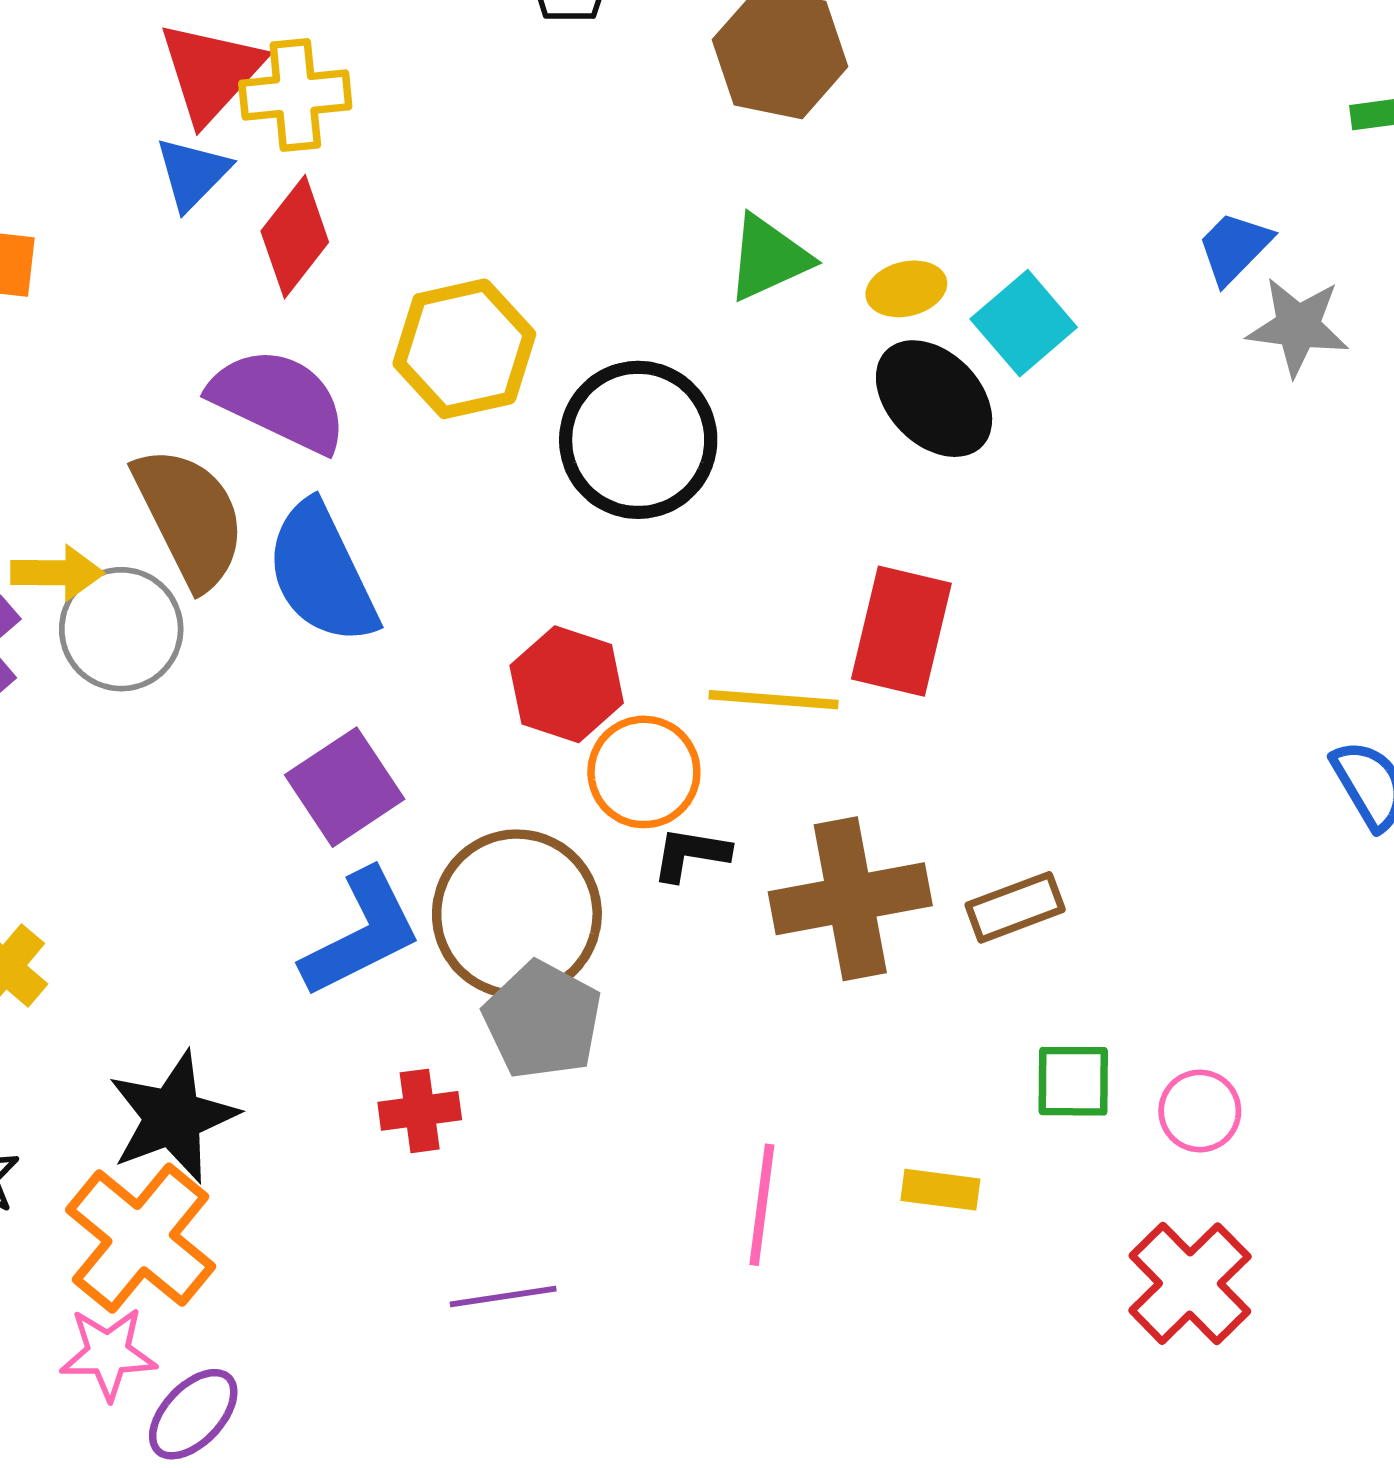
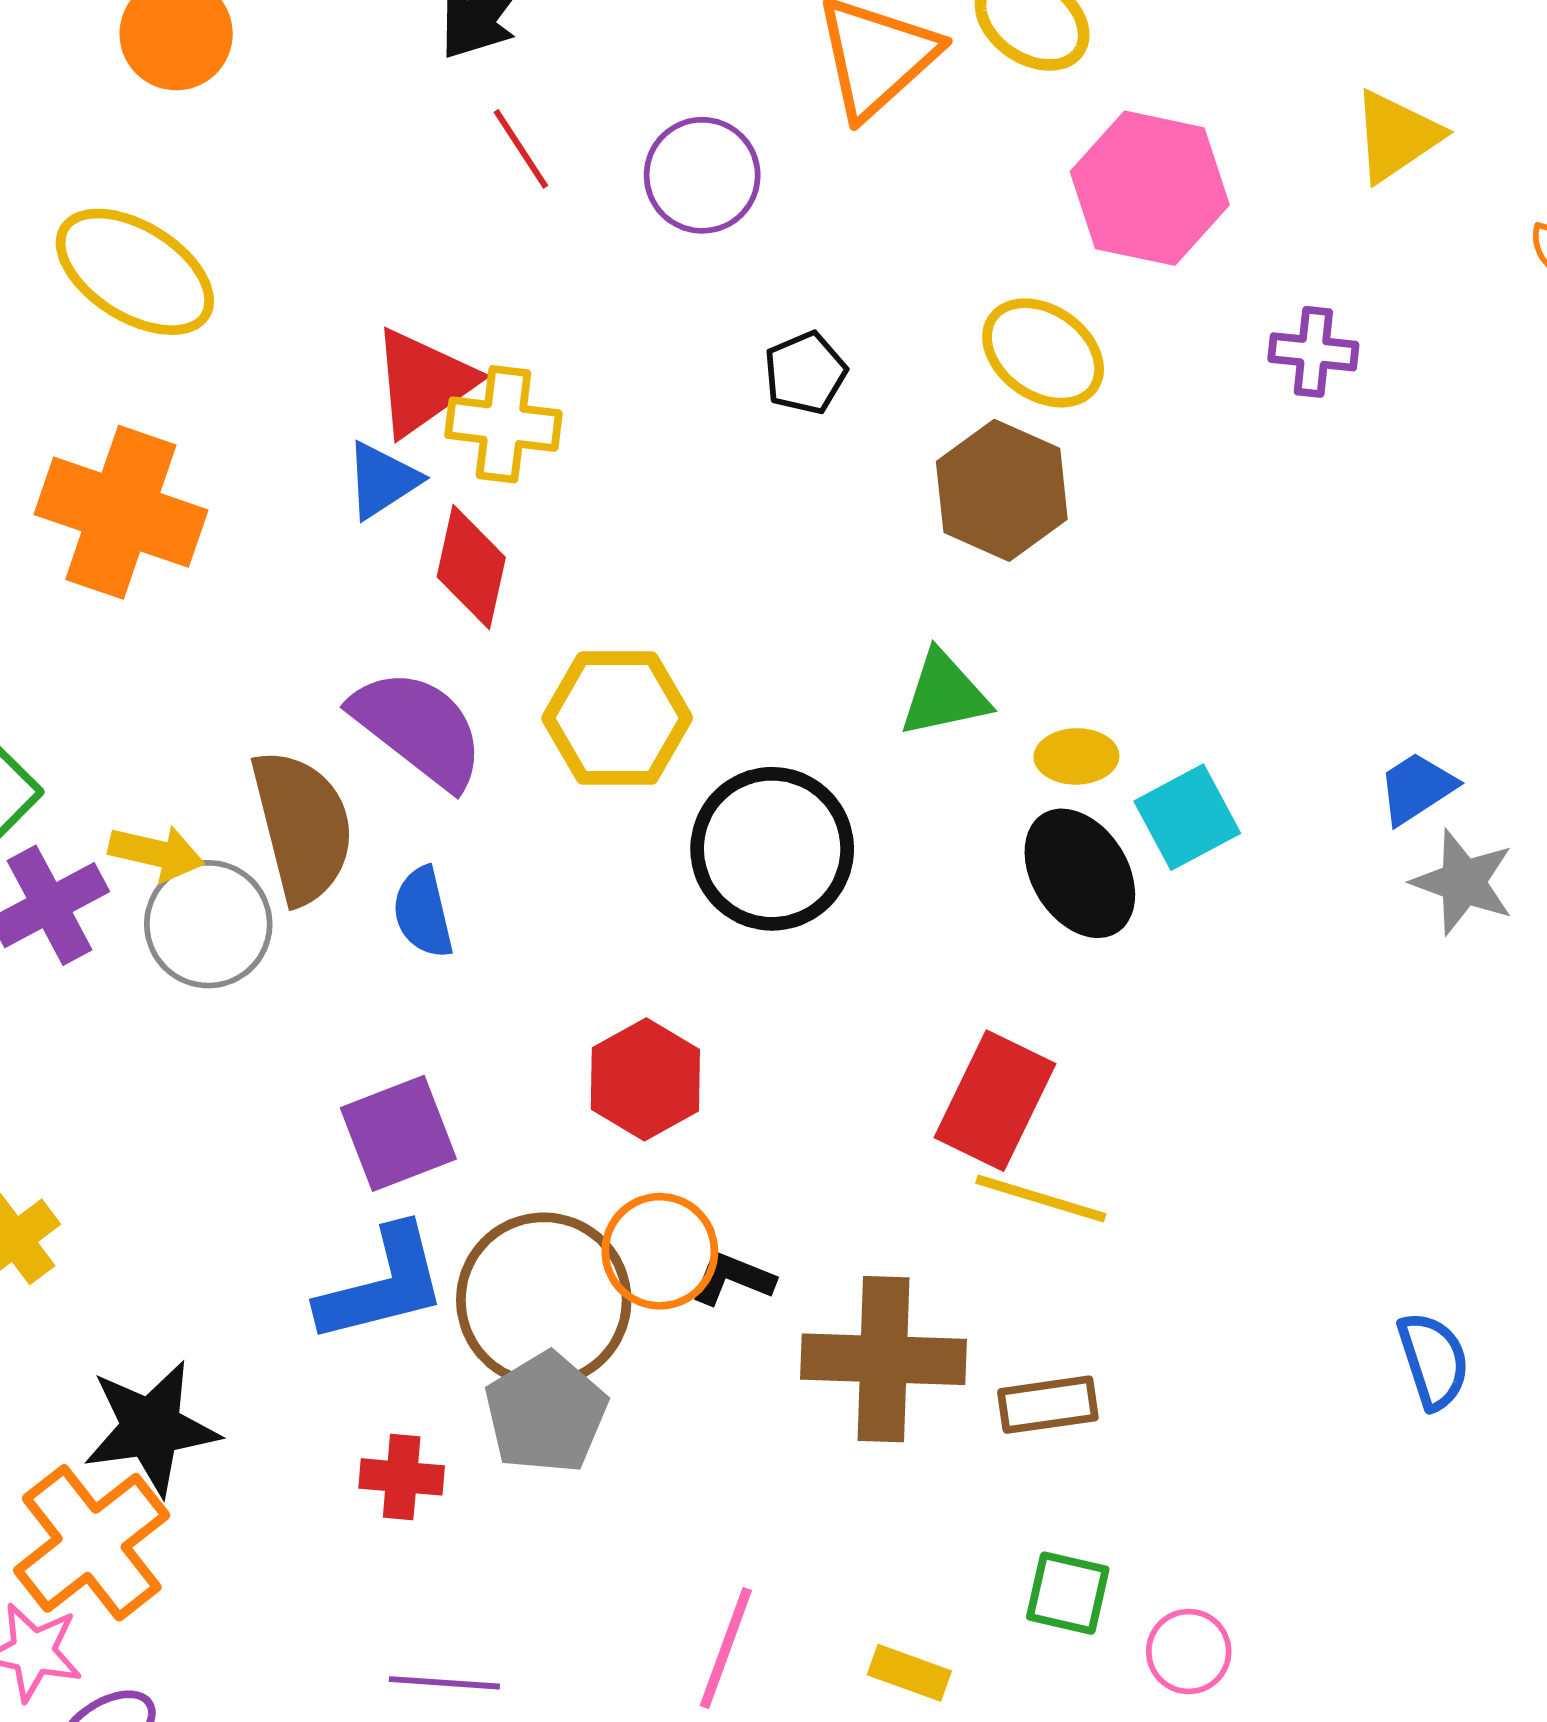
red diamond: (295, 237) -> (471, 567), turned -38
blue semicircle: (322, 573) -> (423, 912), size x0.6
yellow line: (774, 700) -> (1041, 1198), moved
orange circle: (644, 772) -> (660, 1251), moved

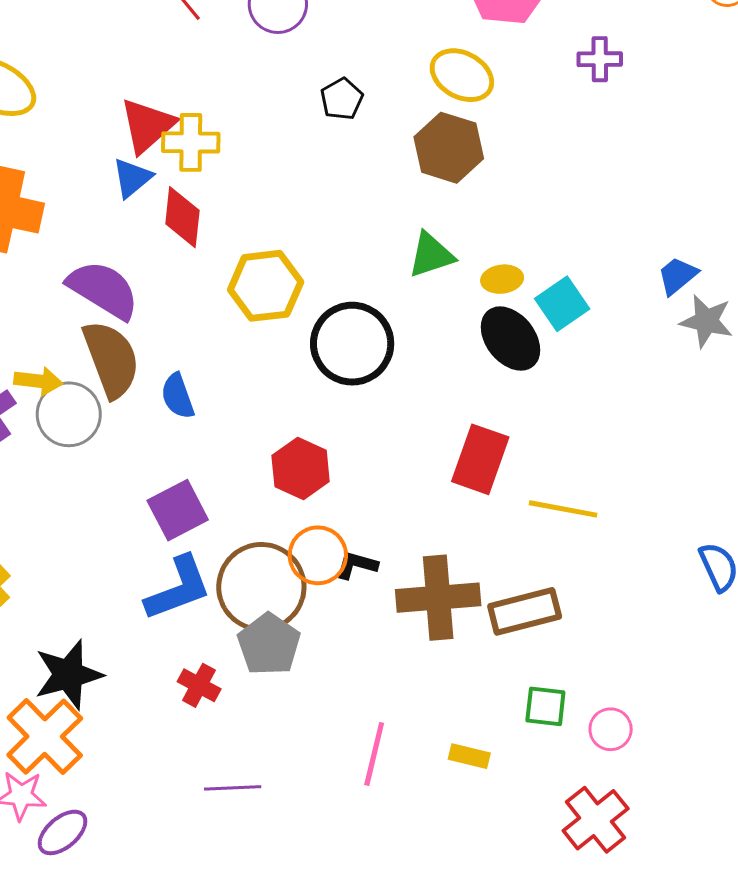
purple semicircle: (418, 728) -> (103, 290), moved
yellow line: (1041, 1198) -> (563, 509), moved
brown rectangle: (1048, 1405) -> (525, 611), size x1.4
red cross: (402, 1477) -> (199, 685), turned 30

